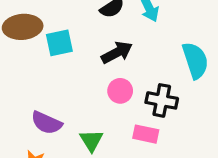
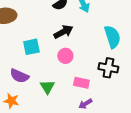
cyan square: (59, 43) -> (31, 47), moved
black cross: (162, 100) -> (108, 68), moved

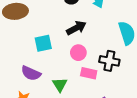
black cross: (108, 68) -> (109, 61), moved
pink rectangle: (81, 83) -> (89, 73), moved

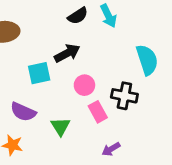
black arrow: (76, 28) -> (67, 53), moved
pink rectangle: (89, 73) -> (98, 112), turned 49

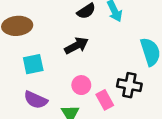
cyan square: (39, 73) -> (33, 64), moved
pink circle: (84, 85) -> (81, 85), moved

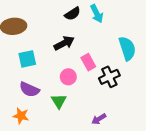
black cross: (129, 85) -> (109, 77), turned -36
pink rectangle: (105, 100) -> (88, 62), moved

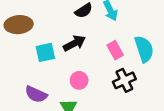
cyan square: (27, 59) -> (45, 52), moved
pink rectangle: (88, 62) -> (115, 50), moved

